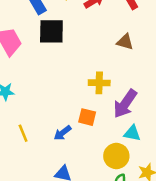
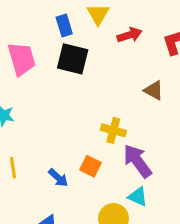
purple arrow: (125, 104) -> (137, 161), turned 96
blue arrow: (62, 133) -> (58, 178), turned -114

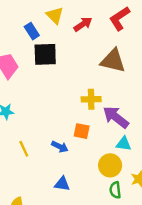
brown triangle: (154, 90) -> (113, 61), size x1.6

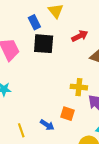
red arrow: (83, 24) -> (80, 36), moved
yellow line: (24, 149) -> (21, 130), moved

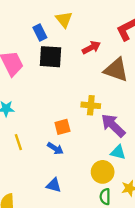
orange square: (68, 114) -> (62, 127), moved, turned -32
yellow line: (21, 130) -> (18, 142), moved

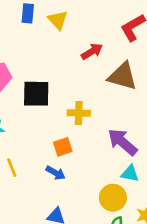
blue rectangle: (40, 32) -> (28, 13), moved, turned 35
black square: (51, 57) -> (36, 94), moved
yellow cross: (91, 105) -> (79, 113), moved

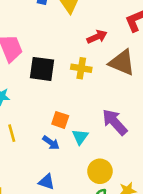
yellow cross: (79, 113) -> (81, 68), moved
orange square: (63, 147) -> (60, 120), turned 30
cyan triangle: (130, 173) -> (80, 137), moved, turned 48

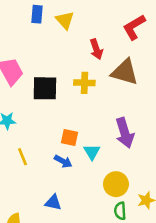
red arrow: (97, 37) -> (96, 49), turned 102
purple arrow: (115, 122) -> (125, 133), turned -148
blue triangle: (47, 182) -> (53, 203), moved

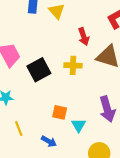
black square: (45, 88) -> (39, 70), turned -30
blue arrow: (63, 161) -> (49, 141), moved

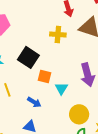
black square: (39, 70) -> (28, 57), moved, turned -30

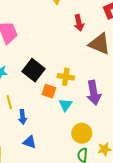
yellow cross: (58, 35) -> (66, 77), moved
blue arrow: (34, 102) -> (23, 117), moved, turned 48

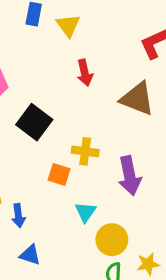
red arrow: (79, 23) -> (85, 73), moved
black square: (34, 70) -> (34, 122), moved
cyan triangle: (65, 105) -> (86, 212), moved

